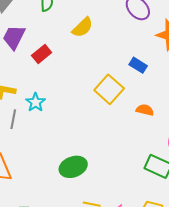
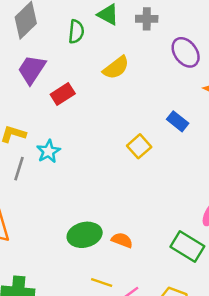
yellow square: (109, 89) -> (139, 146), size x0.7
orange semicircle: (145, 110) -> (122, 240), moved

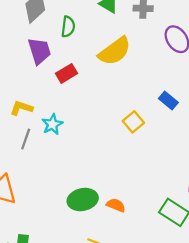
green semicircle: (76, 32) -> (68, 27), moved
yellow semicircle: (116, 68) -> (115, 51), size x1.4
purple trapezoid: (32, 70) -> (39, 51), turned 128

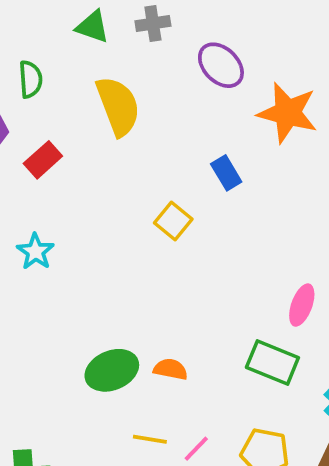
yellow semicircle: (115, 51) -> (118, 106), turned -64
blue rectangle: (168, 101) -> (226, 173), turned 30

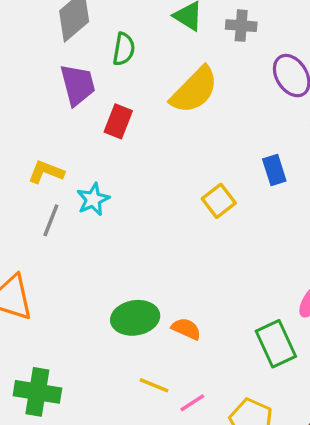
yellow semicircle: (118, 106) -> (194, 90), turned 52
red rectangle: (43, 160) -> (118, 121), turned -40
green rectangle: (272, 363) -> (276, 344), turned 30

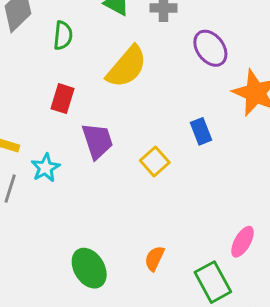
purple trapezoid: (78, 85) -> (97, 141), moved
green ellipse: (135, 318) -> (89, 268), turned 72
orange semicircle: (186, 329) -> (155, 258), moved, turned -85

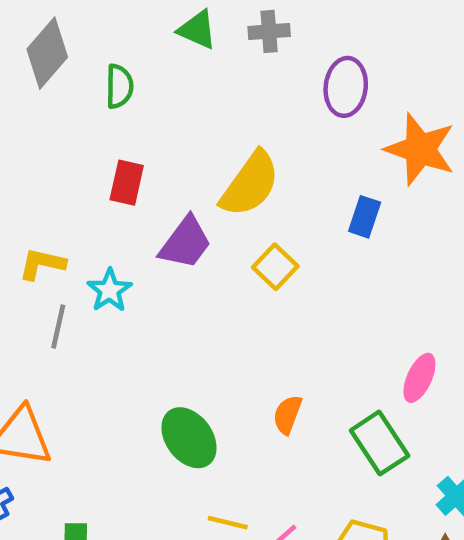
purple ellipse: (210, 48) -> (346, 87), turned 48
yellow semicircle: (127, 67) -> (250, 184), moved
blue rectangle: (201, 131) -> (365, 217), moved, turned 45
purple trapezoid: (97, 141) -> (185, 243), turned 60

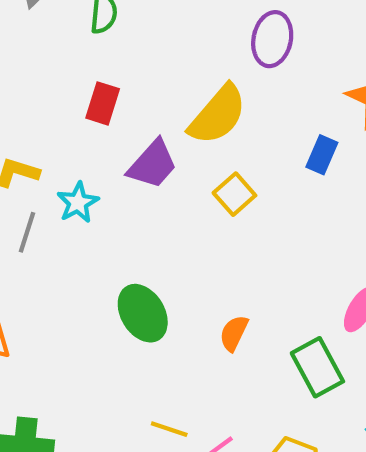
purple ellipse: (346, 87) -> (272, 39), moved
green ellipse: (189, 438) -> (143, 313), moved

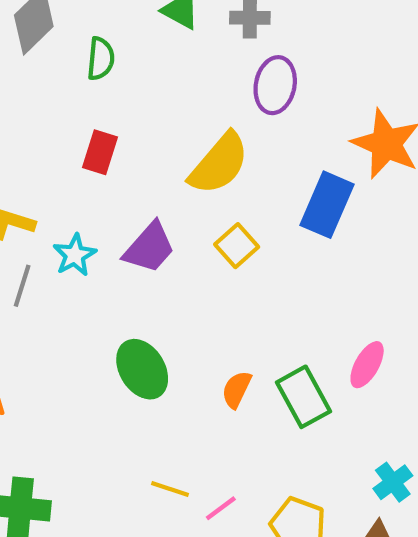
blue rectangle: (322, 155) -> (327, 205), size x1.6
purple trapezoid: (153, 164) -> (149, 248), moved
green rectangle: (317, 367) -> (304, 397), moved

